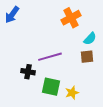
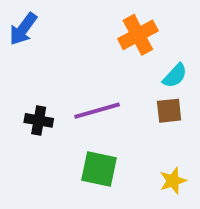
black cross: (28, 72) -> (39, 120), moved
yellow star: (72, 93) -> (173, 181), moved

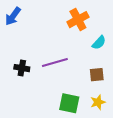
brown square: (169, 111) -> (97, 75), moved
green square: (99, 169) -> (69, 103), moved

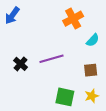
black cross: (22, 68) -> (21, 64), turned 32

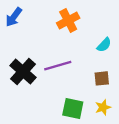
orange cross: (73, 19) -> (68, 21), moved
black cross: (21, 64) -> (23, 71), size x1.6

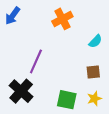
purple line: (58, 66) -> (36, 61), moved, turned -50
black cross: (23, 71) -> (21, 91), moved

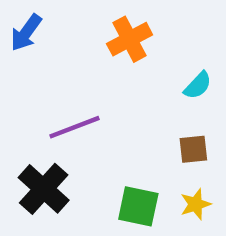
purple line: (36, 61) -> (74, 127), turned 45

